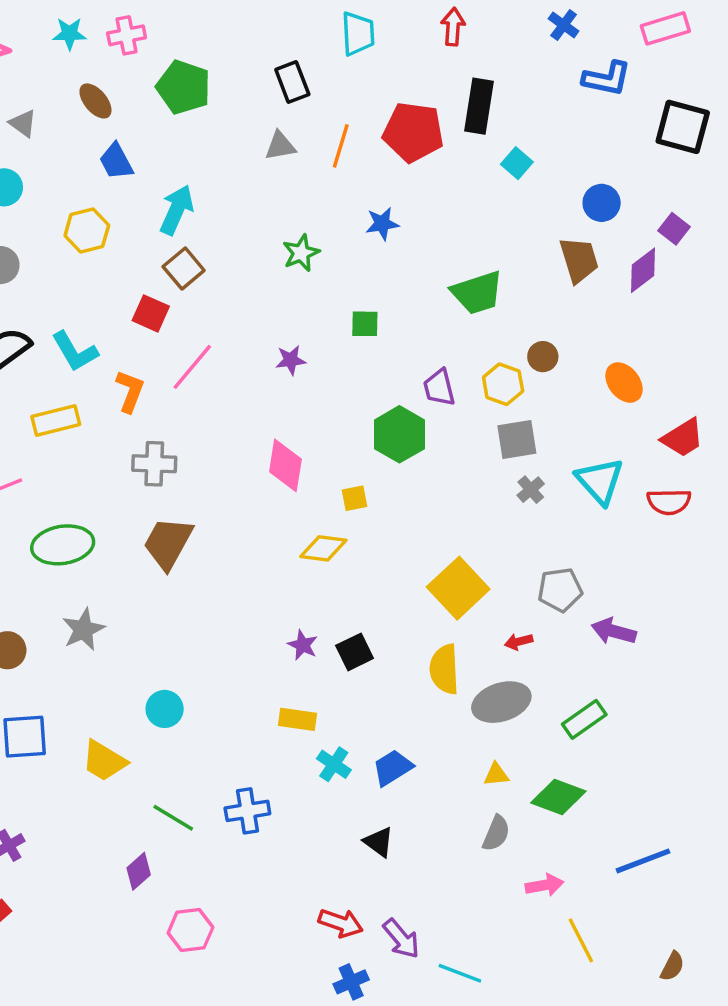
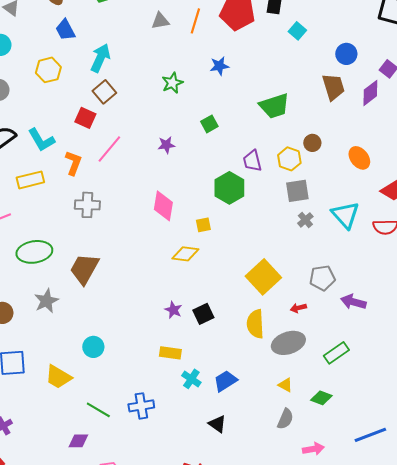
green square: (365, 324) -> (209, 124), turned -30
brown trapezoid: (168, 543) -> (84, 269), moved
yellow triangle: (496, 775) -> (285, 385), turned 35
green diamond: (558, 797) -> (321, 398), size x0.7
purple diamond: (139, 871) -> (78, 441), turned 40

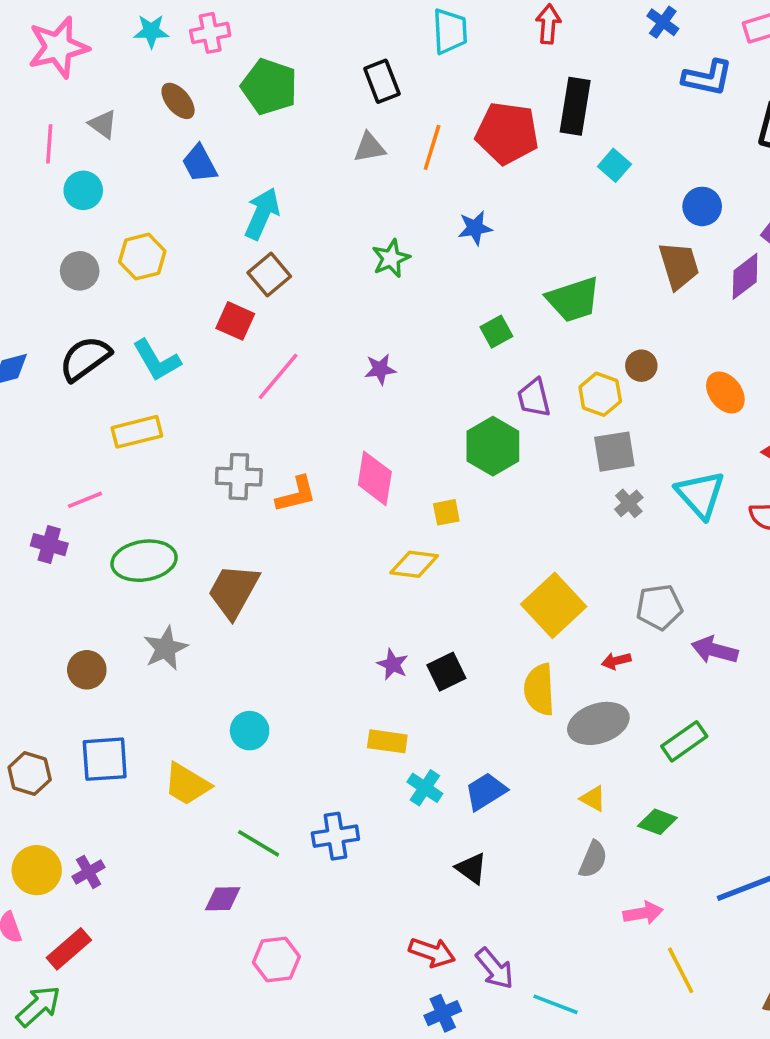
yellow hexagon: (48, 70) -> (142, 257), moved
green square: (209, 124) -> (496, 332), moved
orange L-shape: (73, 163) -> (296, 494), moved, turned 55

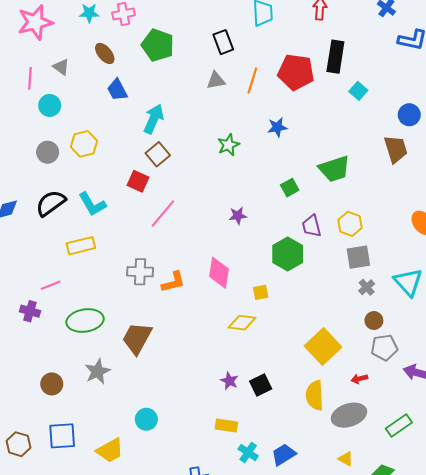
brown circle: (641, 366) -> (374, 321), moved
purple star: (380, 369) -> (238, 216), moved
yellow trapezoid: (187, 784) -> (110, 450), turned -60

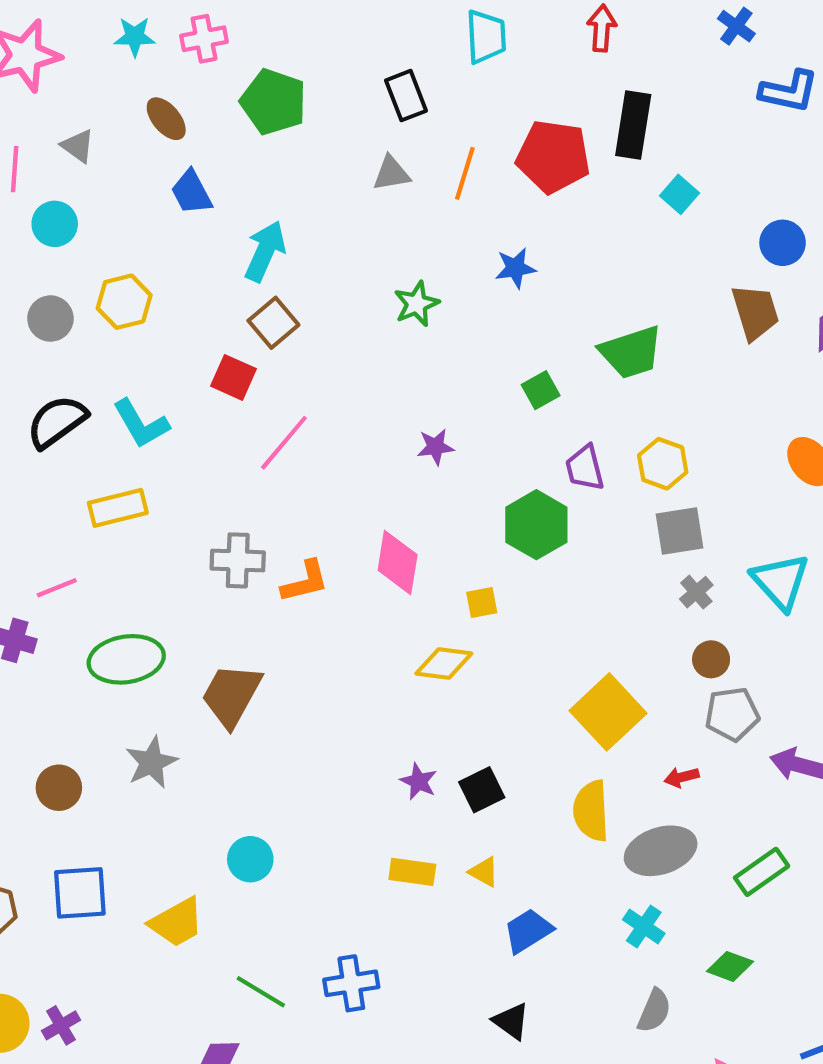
cyan cross: (248, 453) -> (644, 927), moved
yellow triangle: (346, 459) -> (484, 872), moved

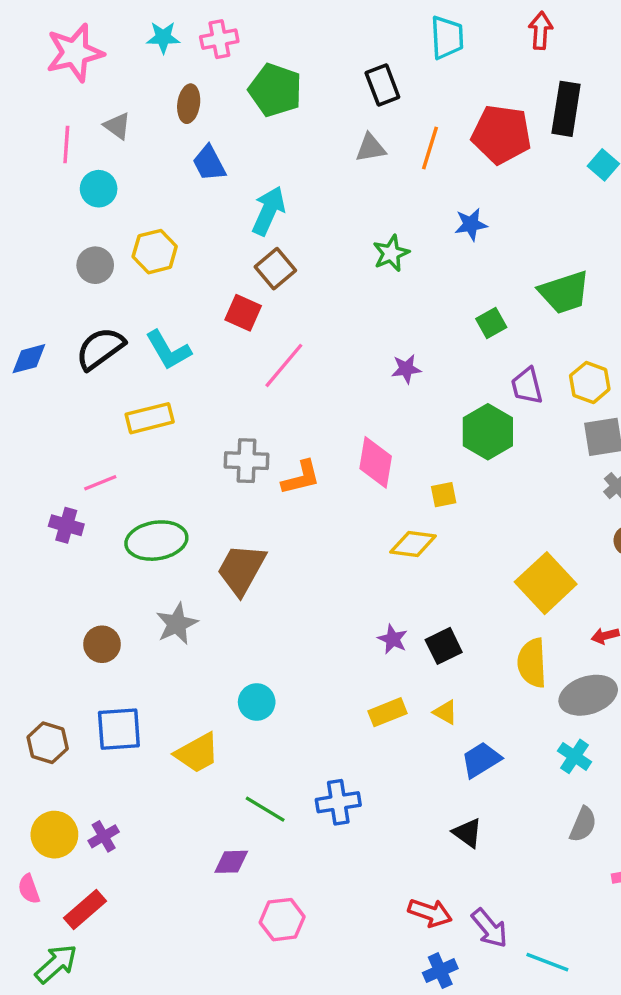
brown ellipse: (166, 119) -> (189, 104), turned 48
yellow rectangle: (412, 872) -> (388, 712), turned -30

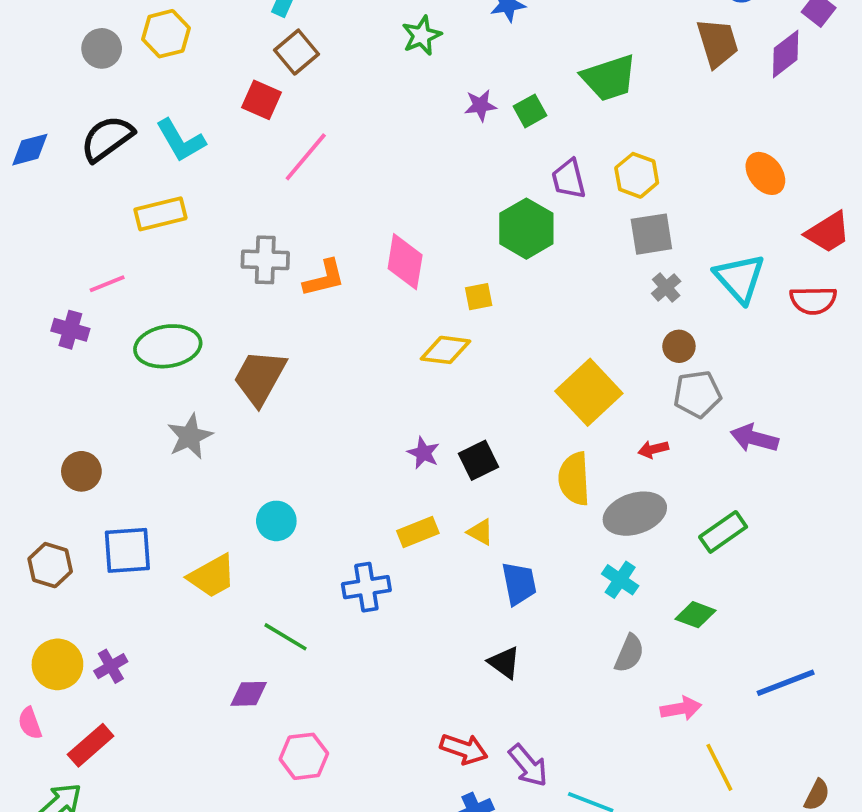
purple star: (406, 369) -> (480, 105), moved
brown circle: (102, 644) -> (81, 471), moved
blue trapezoid: (481, 760) -> (519, 583), turned 111
blue cross: (338, 802) -> (366, 587), moved

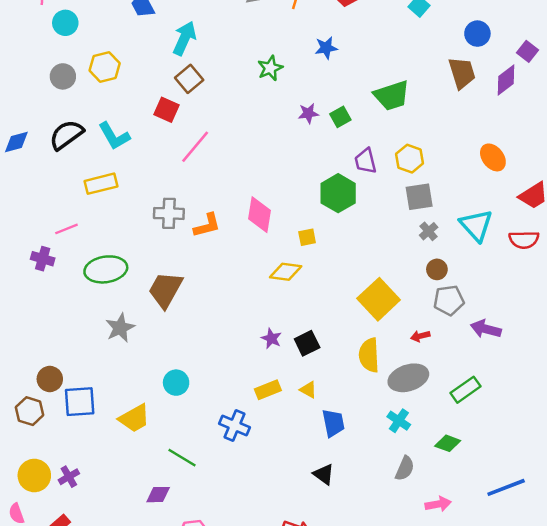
brown circle: (81, 471) -> (50, 379), moved
blue cross: (366, 587) -> (234, 425), turned 32

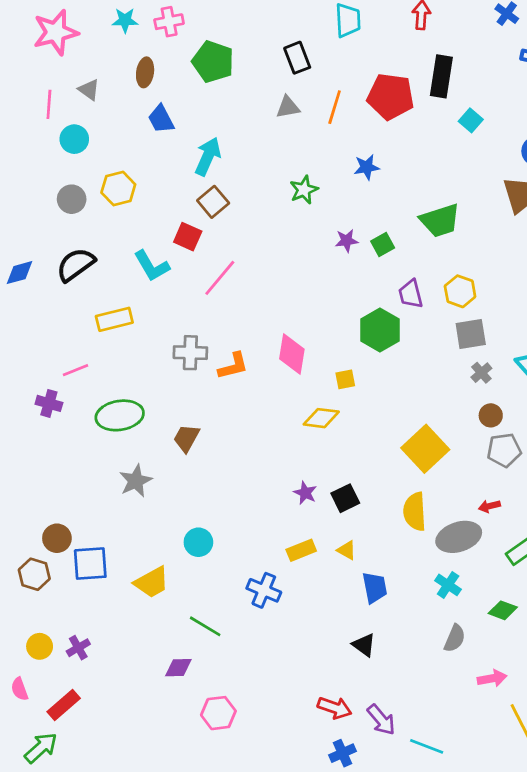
cyan L-shape: (114, 136) -> (152, 266), moved
brown trapezoid: (165, 290) -> (186, 438), size x0.7
red arrow: (420, 336) -> (489, 506), moved
yellow circle: (34, 475) -> (40, 646), size x0.7

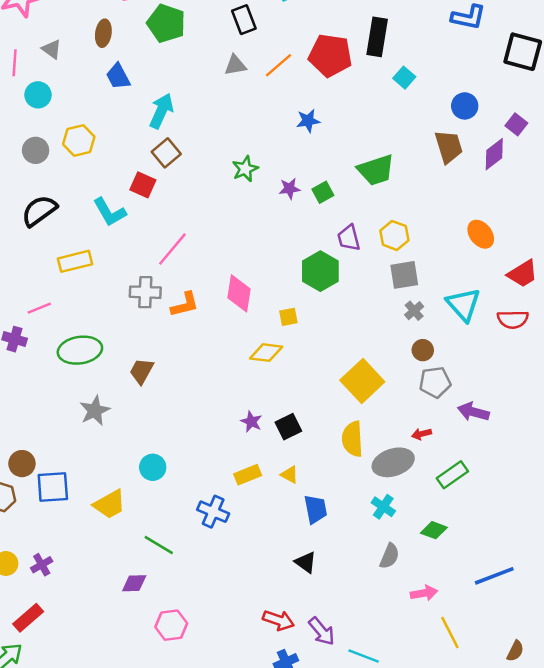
orange line: (335, 107) -> (278, 65), turned 32
green star: (304, 190) -> (245, 169), moved
pink line: (220, 278) -> (172, 249), moved

